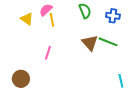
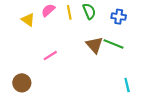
yellow line: (52, 20) -> (69, 12), moved
pink line: (48, 53) -> (50, 56), turned 40

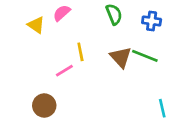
yellow line: (69, 12) -> (80, 52), moved
brown circle: (22, 83) -> (44, 106), moved

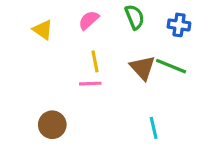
pink semicircle: (62, 13) -> (89, 20), moved
pink line: (64, 71) -> (90, 84), moved, turned 30
cyan line: (162, 108) -> (154, 128), moved

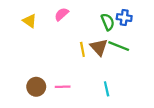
green semicircle: (135, 17) -> (108, 22), moved
yellow line: (95, 61) -> (82, 49), moved
pink line: (90, 84) -> (63, 87), moved

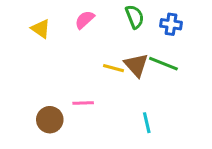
green semicircle: (108, 22) -> (135, 17), moved
yellow line: (82, 49) -> (113, 68), turned -64
pink line: (63, 87) -> (83, 103), moved

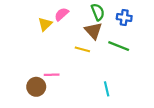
yellow triangle: (41, 29) -> (45, 24), moved, turned 40
brown triangle: (136, 65) -> (93, 31), moved
pink line: (83, 103) -> (52, 75), moved

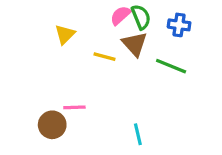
pink semicircle: (62, 14) -> (120, 15), moved
yellow line: (82, 49) -> (105, 57), moved
cyan line: (107, 89) -> (138, 134), moved

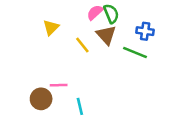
blue cross: (179, 25) -> (145, 31), moved
yellow line: (105, 57) -> (82, 45), turned 36
cyan line: (138, 134) -> (80, 106), moved

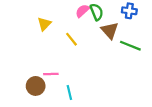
blue cross: (145, 31) -> (129, 11), moved
brown triangle: (106, 35) -> (110, 30), moved
green line: (135, 53) -> (130, 46), moved

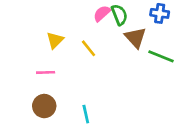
yellow triangle: (44, 24) -> (55, 40), moved
pink line: (51, 74) -> (46, 72), moved

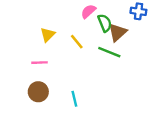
green semicircle: (119, 15) -> (105, 23), moved
brown triangle: (135, 38) -> (118, 32), turned 30
green line: (161, 56) -> (109, 52), moved

